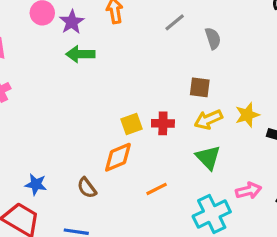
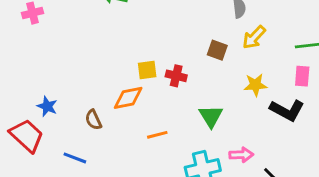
yellow arrow: (208, 120) -> (254, 37), moved, turned -35

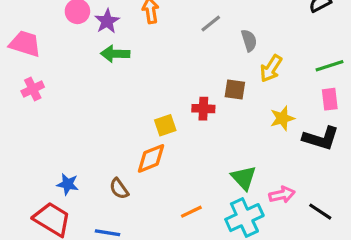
red cross: (176, 76) -> (203, 109), moved
green triangle: (211, 116) -> (244, 178), moved
orange line: (157, 135) -> (191, 212), moved

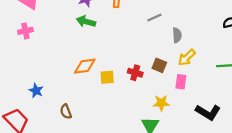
pink rectangle: (330, 99) -> (181, 82), moved
yellow star: (282, 118) -> (161, 103), moved
orange diamond: (151, 158) -> (85, 66), moved
blue star: (68, 184) -> (36, 91), moved

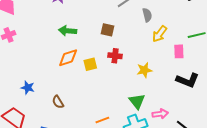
green arrow: (86, 21) -> (68, 31), moved
brown square: (159, 65) -> (107, 30), moved
pink rectangle: (181, 82) -> (179, 51), moved
yellow star: (161, 103) -> (144, 70), moved

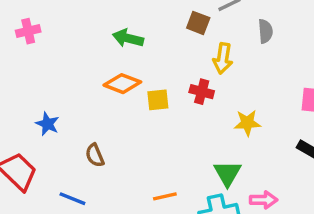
brown square: (107, 30) -> (198, 23), moved
yellow arrow: (160, 34) -> (223, 58), moved, turned -36
orange diamond: (68, 58) -> (122, 84), turned 30

